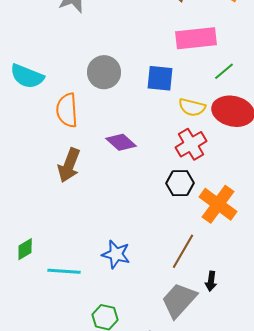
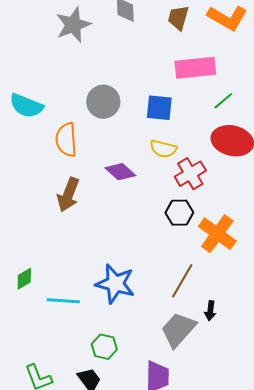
yellow semicircle: (192, 107) -> (163, 149), moved
blue star: (116, 254) -> (115, 284), size x1.4

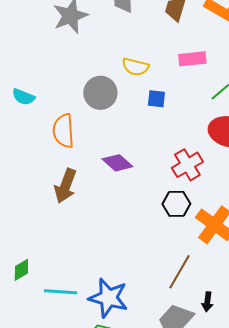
pink rectangle: (195, 68) -> (192, 59), size x0.7
cyan semicircle: (26, 106) -> (23, 97), size x0.7
blue square: (159, 108) -> (156, 99), size x0.7
yellow semicircle: (163, 149) -> (135, 67), moved
blue star: (115, 284) -> (108, 298), moved

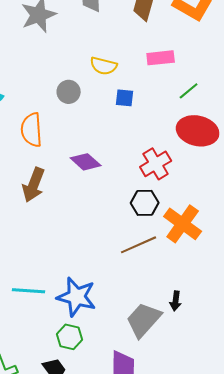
gray circle: (100, 93) -> (69, 92), size x0.7
brown line: (179, 272) -> (139, 245), moved, turned 36

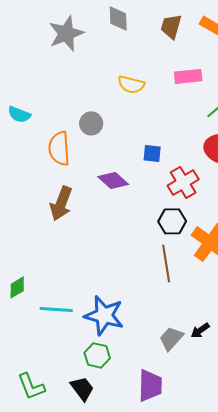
gray circle: (69, 92) -> (91, 123), moved
blue square: (125, 98) -> (152, 153), moved
brown line: (139, 245) -> (166, 263), turned -75
black arrow: (176, 301) -> (200, 330), moved, turned 48
gray trapezoid: (144, 320) -> (171, 338), size x0.7

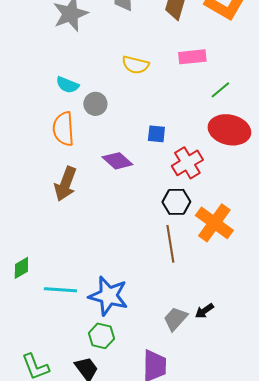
cyan semicircle: (19, 114) -> (67, 85), moved

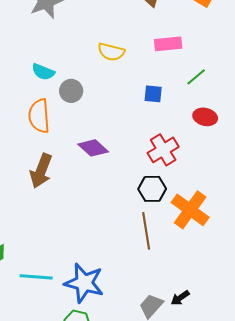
red ellipse: (229, 130) -> (205, 117), size x0.6
blue square: (156, 134) -> (153, 94), moved

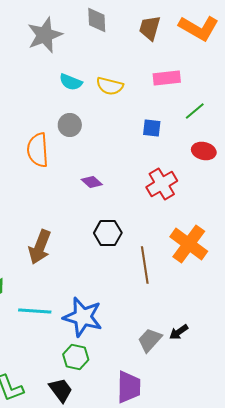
cyan semicircle: (43, 72) -> (71, 82), moved
purple diamond: (93, 148) -> (92, 182), size x0.7
brown arrow: (41, 171) -> (40, 247), moved
black hexagon: (152, 189) -> (108, 233), moved

